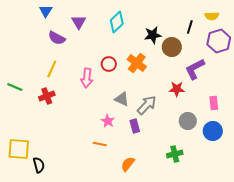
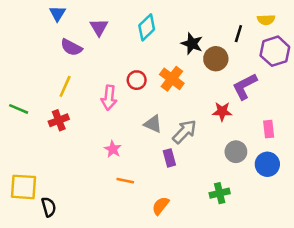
black star: (153, 35) -> (192, 44), turned 30
pink star: (108, 121) -> (113, 149), moved

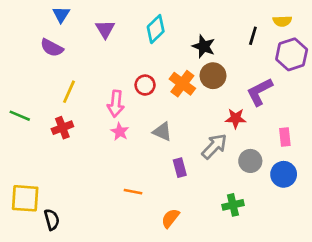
purple semicircle: (71, 47) -> (52, 48), moved
brown circle: (216, 59) -> (213, 76), moved
gray arrow: (184, 132) -> (214, 146), moved
pink star: (113, 149) -> (120, 132), moved

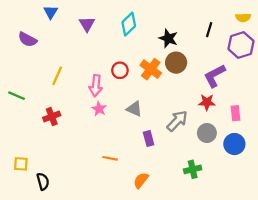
yellow semicircle: (282, 21) -> (243, 17), moved
purple semicircle: (52, 48) -> (28, 39), moved
red star: (236, 118) -> (207, 102), moved
red cross: (62, 128) -> (52, 117), moved
yellow square: (25, 198) -> (21, 164), size x0.6

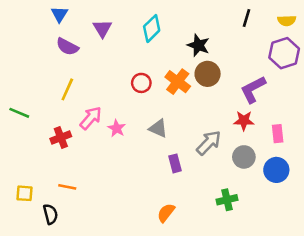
black line: (209, 30) -> (246, 18), moved
purple semicircle: (28, 39) -> (67, 47), moved
pink arrow: (96, 86) -> (91, 118), moved, turned -145
orange line: (110, 158) -> (67, 187), moved

